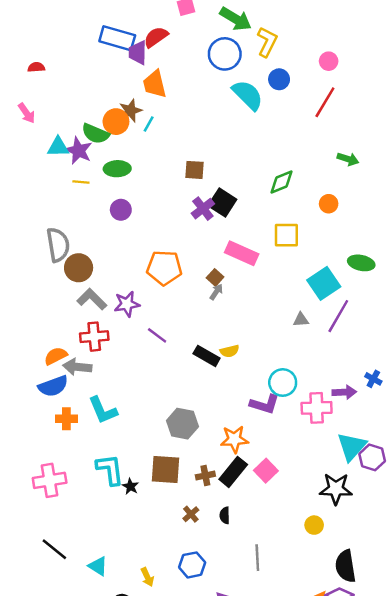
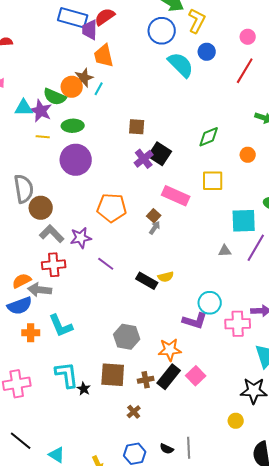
purple circle: (121, 210) -> (76, 160), size x1.8
cyan square: (324, 283) -> (244, 221), turned 32
black semicircle: (225, 515) -> (167, 449), moved, turned -64

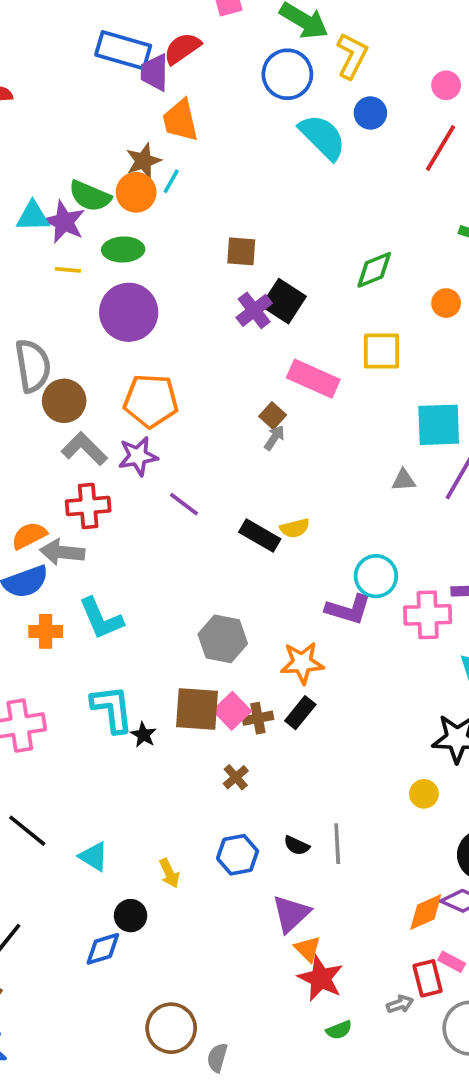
orange circle: (72, 87) -> (136, 192), moved
orange pentagon: (112, 208) -> (151, 401), moved
pink square: (196, 376) -> (232, 711), moved
black rectangle: (169, 377) -> (300, 713), size x0.7

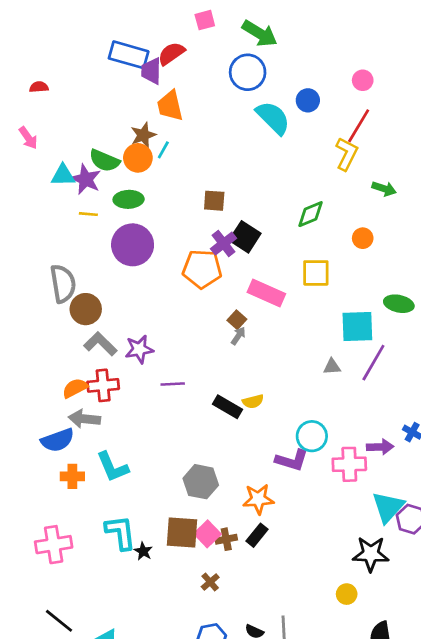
yellow L-shape: (352, 56) -> (347, 154), moved
orange pentagon: (151, 401) -> (202, 269), moved
purple line: (184, 504) -> (173, 384), turned -40
orange semicircle: (29, 536) -> (75, 388), moved

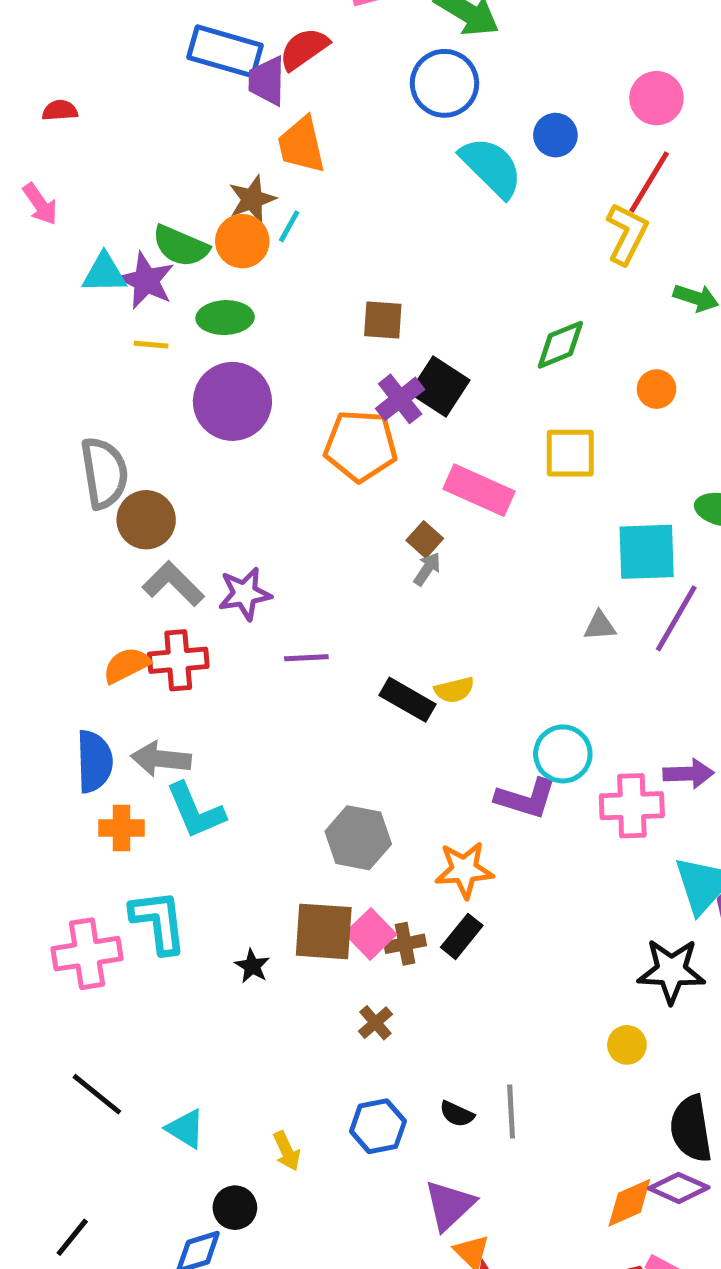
pink circle: (363, 80) -> (657, 98), size x1.4
gray arrow: (84, 419) -> (161, 759), moved
blue semicircle: (58, 440) -> (94, 761), turned -72
cyan L-shape: (121, 533) -> (158, 922), moved

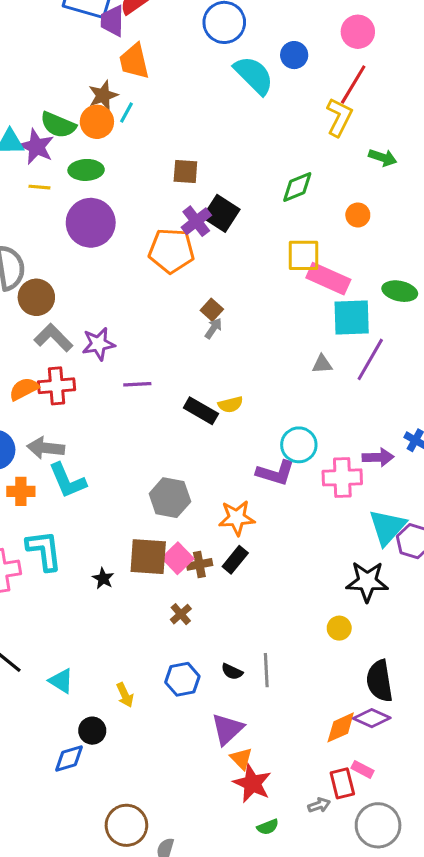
pink rectangle: (479, 490) -> (328, 279), moved

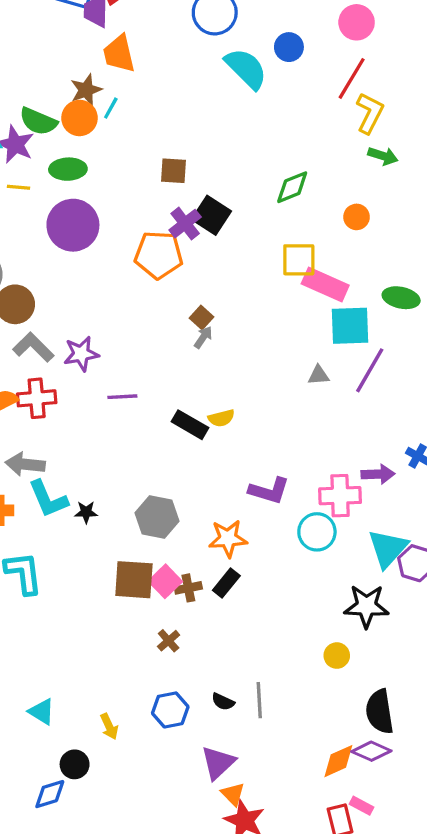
yellow L-shape: (339, 117) -> (370, 113), moved
cyan circle: (299, 445) -> (317, 532), moved
black star: (103, 578) -> (86, 512), moved, turned -30

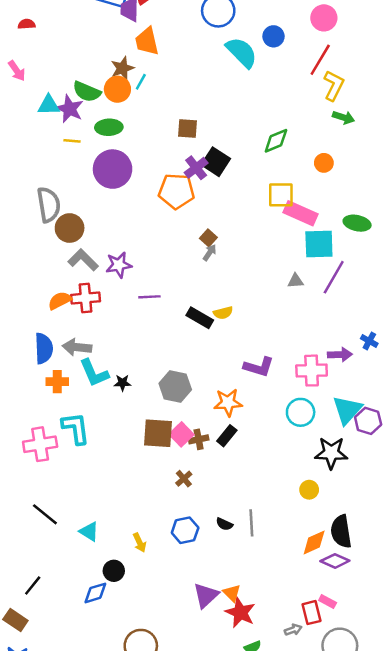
cyan circle: (317, 532) -> (301, 412), moved
orange diamond: (338, 761) -> (314, 543), moved
purple triangle: (218, 763) -> (206, 595), moved

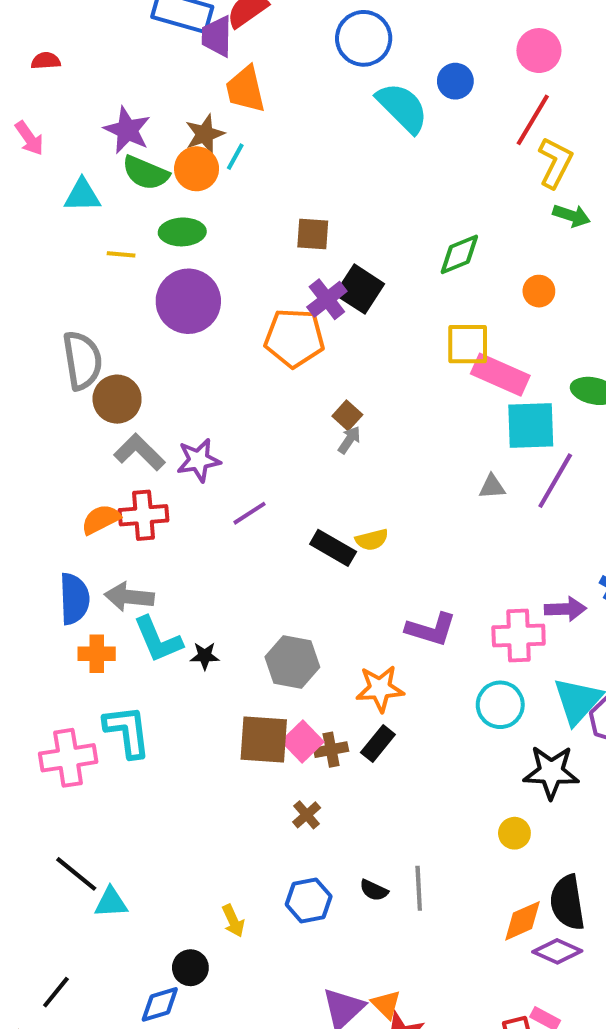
purple star: (70, 109) -> (127, 130), moved
purple line: (149, 297) -> (249, 513), turned -30
cyan triangle: (89, 531) -> (111, 902), moved, turned -35

